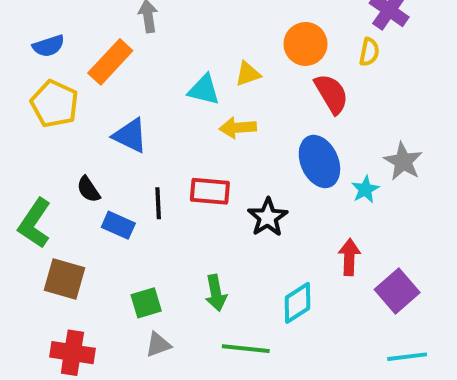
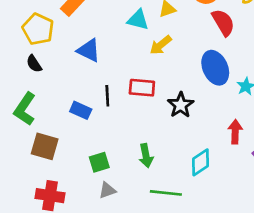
yellow arrow: (238, 128) -> (161, 45), turned -35
black semicircle: (88, 189) -> (34, 64), moved

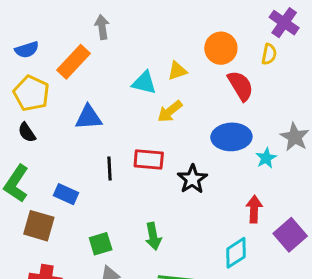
blue triangle: (89, 50) -> (89, 117), turned -30
blue ellipse: (215, 68) -> (231, 137), turned -68
blue rectangle: (81, 110) -> (66, 194), moved
cyan diamond: (201, 162) -> (236, 253), moved

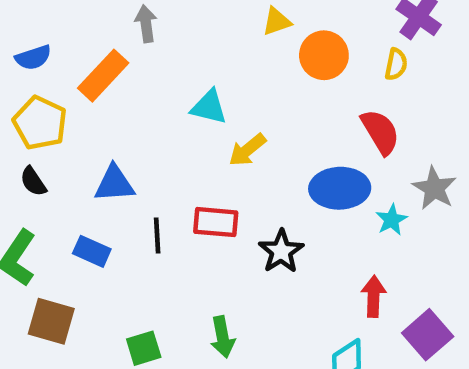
yellow triangle: (177, 71) -> (277, 21), moved
red semicircle: (241, 86) -> (380, 132), moved
blue triangle: (89, 117) -> (114, 184), moved
blue rectangle: (66, 194) -> (92, 251), moved

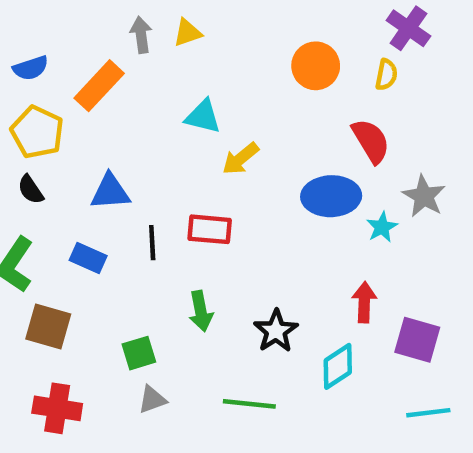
yellow triangle: (277, 21) -> (187, 33), moved
black star: (281, 251) -> (276, 331), moved
purple square: (428, 335) -> (417, 340), turned -33
green arrow: (223, 337) -> (201, 311), moved

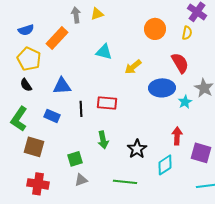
yellow arrow: (241, 159) -> (133, 67), moved

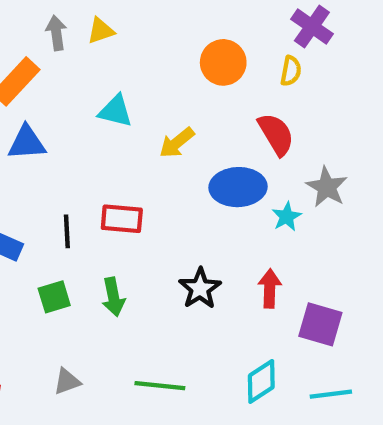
blue triangle: (62, 86) -> (27, 143), moved
black star: (137, 149) -> (200, 288), moved
green square: (75, 159) -> (54, 297), moved
cyan diamond: (165, 165) -> (261, 381), moved

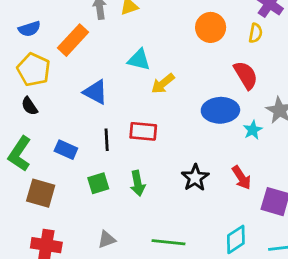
blue triangle: (27, 143) -> (95, 92), moved, turned 32
yellow arrow: (177, 143) -> (163, 84), moved
red arrow: (270, 288) -> (241, 178), turned 145

